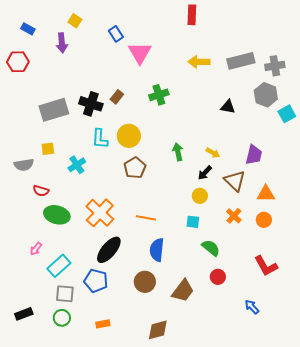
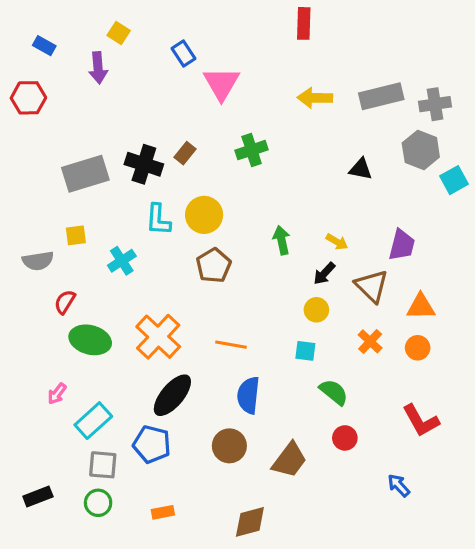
red semicircle: (41, 191) -> (65, 302), turned 105

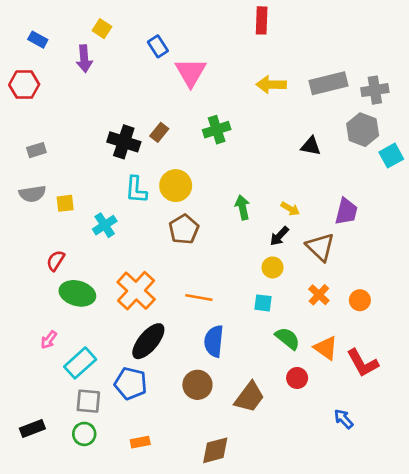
gray rectangle: (85, 174) -> (36, 150), moved, size x0.5
gray semicircle: (38, 261) -> (32, 194), moved
orange triangle: (421, 307) -> (326, 348), moved, turned 36

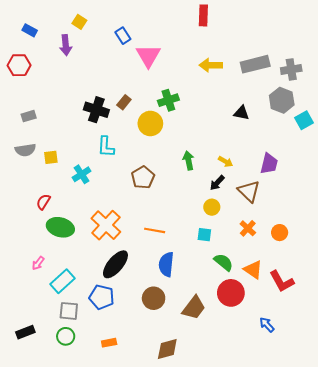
yellow circle: (176, 186) -> (150, 123), moved
red circle: (297, 378) -> (231, 293), size x1.6

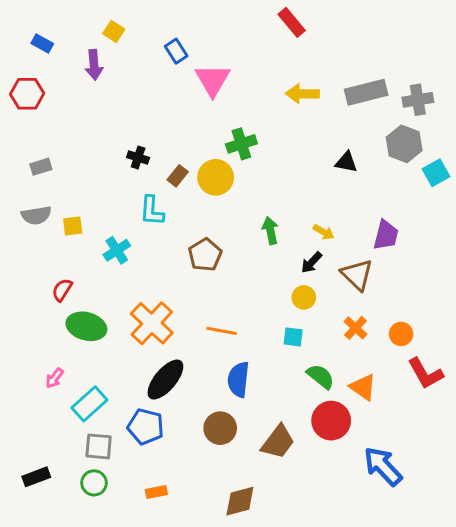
red rectangle: (203, 15) -> (292, 22), turned -42
brown rectangle: (124, 102) -> (178, 176), moved
black cross: (96, 110) -> (138, 158), size x0.6
red L-shape: (282, 281) -> (425, 373), moved
blue arrow: (267, 325) -> (383, 466), size x1.8

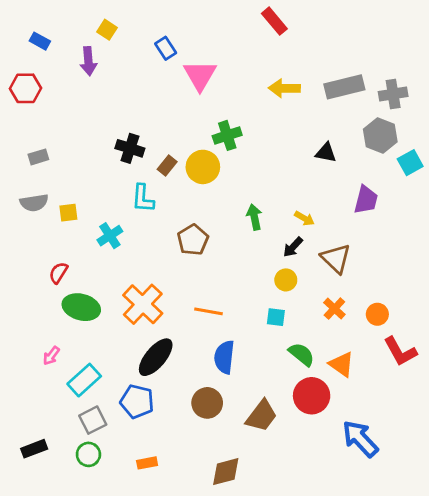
black cross: (138, 158) -> (130, 148), size x1.4
purple trapezoid: (386, 235) -> (366, 200), moved
gray square: (99, 446) -> (93, 420), turned -32

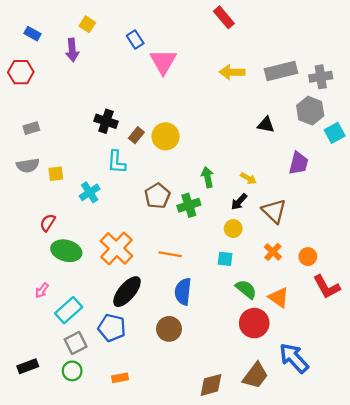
green cross: (227, 135) -> (189, 205), moved
brown trapezoid: (261, 416) -> (255, 376), moved
brown diamond: (226, 472) -> (211, 385), moved

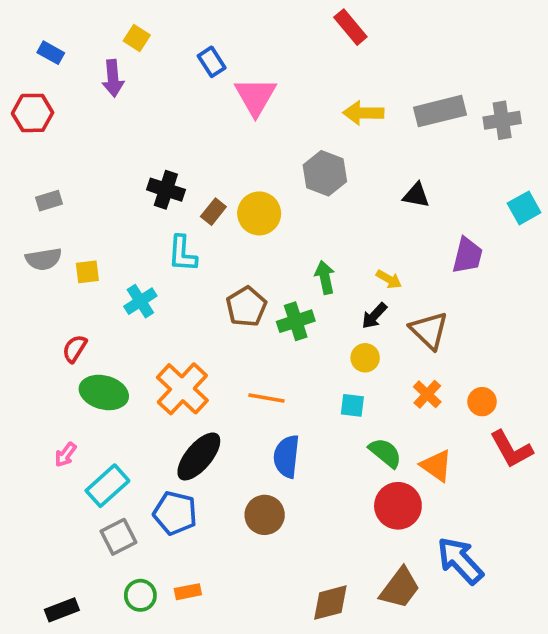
gray hexagon: (310, 111) -> (325, 173), moved
black rectangle: (28, 366) -> (62, 610), moved
green circle: (72, 371) -> (140, 595), moved

